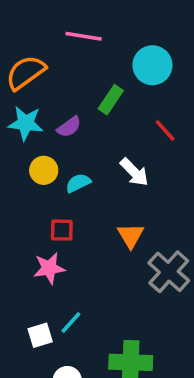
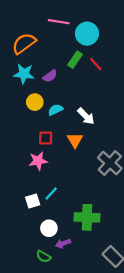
cyan circle: (152, 65) -> (87, 34), moved
red line: (165, 130) -> (96, 64), moved
white arrow: (134, 172) -> (86, 116), moved
orange triangle: (131, 236) -> (75, 140), moved

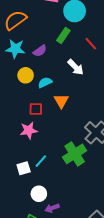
red line: (96, 64) -> (91, 44), moved
white arrow: (86, 116) -> (76, 67), moved
orange triangle: (75, 140) -> (61, 101), moved
green cross: (87, 217) -> (75, 154), moved, turned -35

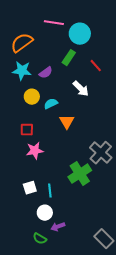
red square: (36, 109) -> (27, 130), moved
cyan line: (41, 161) -> (50, 191), moved, turned -48

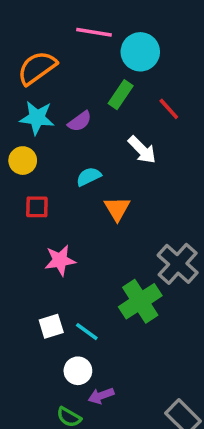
yellow circle: (32, 97) -> (23, 161), moved
red square: (27, 130) -> (37, 207), moved
cyan line: (50, 191) -> (87, 332), turned -48

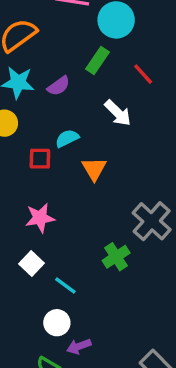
red square: (37, 207) -> (40, 159), moved
green cross: (140, 301) -> (116, 257), size x0.7
white square: (51, 326) -> (32, 264), moved, turned -30

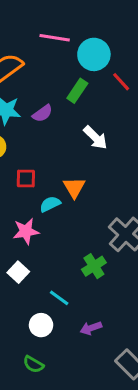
red line: (143, 74) -> (121, 82), moved
cyan semicircle: (67, 138) -> (50, 204), moved
cyan line: (65, 286) -> (59, 298), moved
purple arrow: (79, 346) -> (91, 328), moved

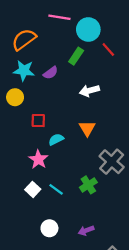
white arrow: (95, 138) -> (89, 91), turned 120
orange triangle: (74, 187) -> (87, 128), moved
pink star: (26, 231) -> (38, 159), turned -30
cyan line: (59, 298) -> (56, 189), moved

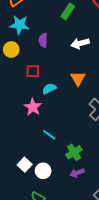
purple semicircle: (51, 73) -> (43, 40), moved, turned 128
green cross: (88, 185) -> (74, 152), moved
white square: (33, 189) -> (25, 165), moved

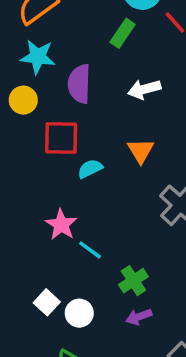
purple semicircle: (43, 40) -> (79, 84), size x1.5
red square: (33, 71) -> (61, 138), size x1.5
pink star: (33, 107) -> (61, 225), moved

